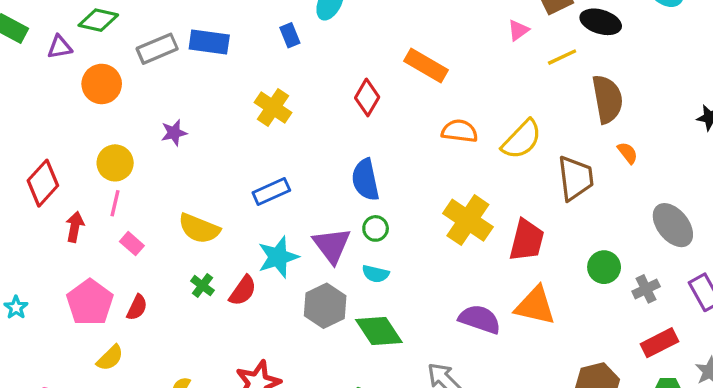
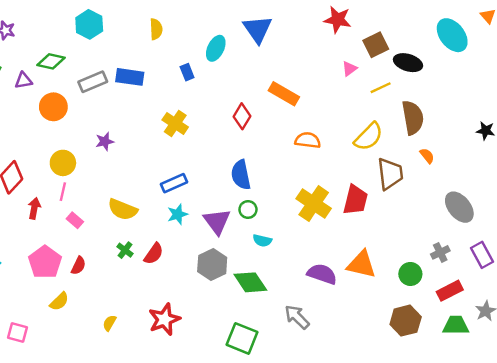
yellow semicircle: (522, 139) -> (369, 137), moved
red trapezoid: (527, 240) -> (355, 200), moved
cyan star: (278, 257) -> (178, 214), moved, size x0.7
green circle: (604, 267) -> (410, 274), moved
cyan semicircle: (376, 274) -> (262, 241), moved

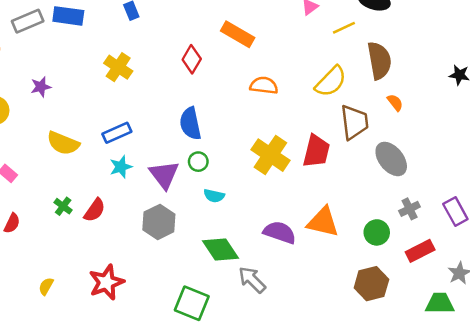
gray ellipse: (459, 207) -> (391, 159), moved
yellow semicircle: (123, 210) -> (63, 143), moved
green diamond: (250, 282) -> (221, 250), moved
green trapezoid: (456, 325) -> (440, 303), moved

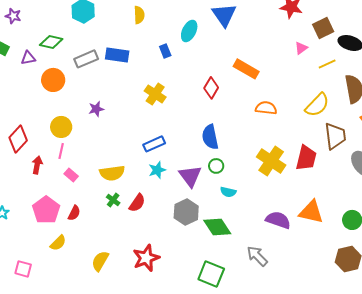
yellow semicircle: (63, 143) -> (112, 173), moved, turned -30
green diamond: (221, 250) -> (217, 227), moved
yellow semicircle: (46, 286) -> (100, 261), size x1.5

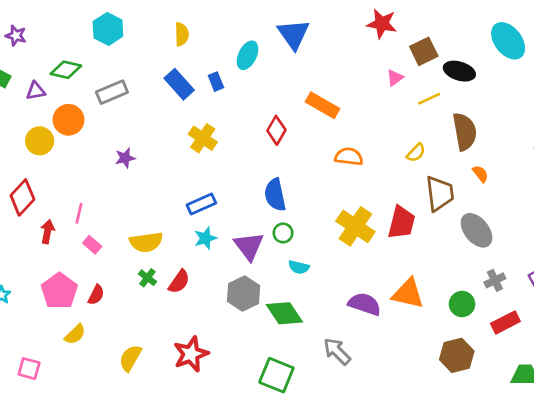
blue rectangle: (117, 55) -> (179, 84), moved, turned 40
yellow semicircle: (317, 105) -> (416, 153), size x0.6
yellow circle: (61, 127) -> (40, 141), moved

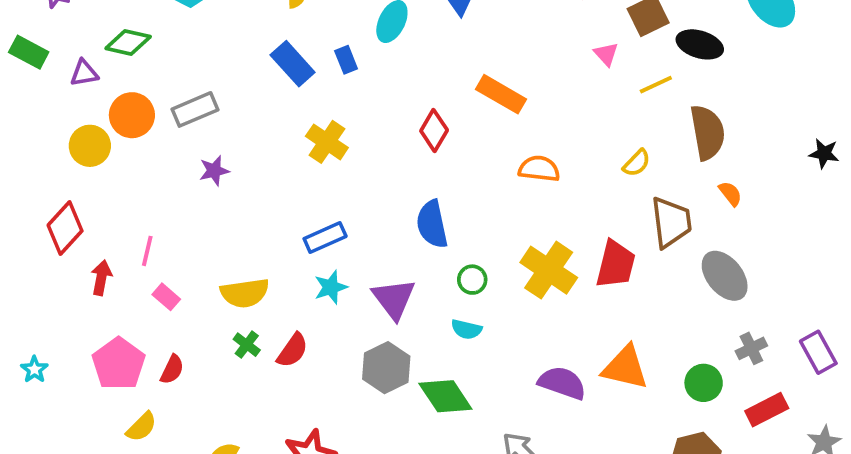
pink triangle: (395, 78) -> (606, 54), turned -36
gray rectangle: (112, 92) -> (195, 109), moved
green circle: (283, 233) -> (472, 280), moved

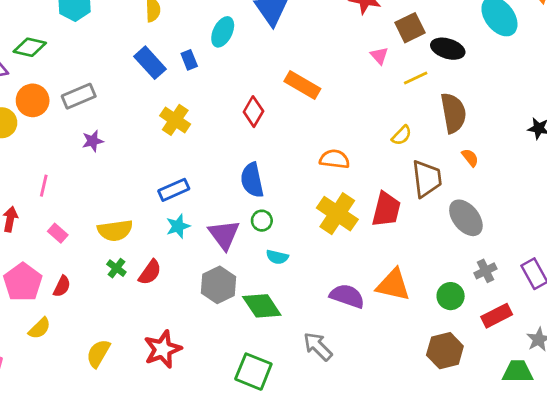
orange semicircle: (539, 169) -> (335, 159), moved
pink line: (147, 251) -> (44, 186), moved
green circle: (472, 280) -> (262, 221), moved

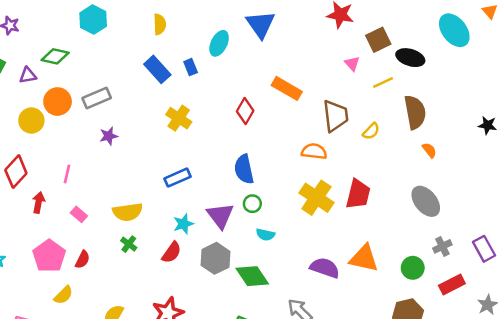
brown trapezoid: (427, 179) -> (335, 116), moved
cyan star: (178, 226) -> (183, 224), moved
red semicircle: (150, 272) -> (172, 252), moved

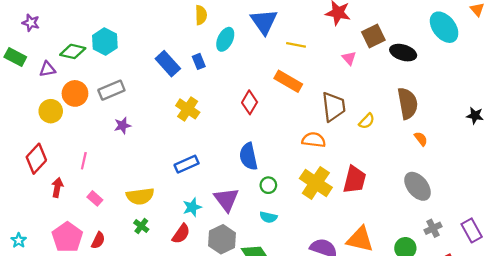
cyan hexagon: (93, 20) -> (105, 42), moved
yellow semicircle: (160, 24) -> (201, 15), moved
yellow line: (383, 83) -> (296, 45), moved, turned 36
green circle: (252, 204) -> (268, 185), moved

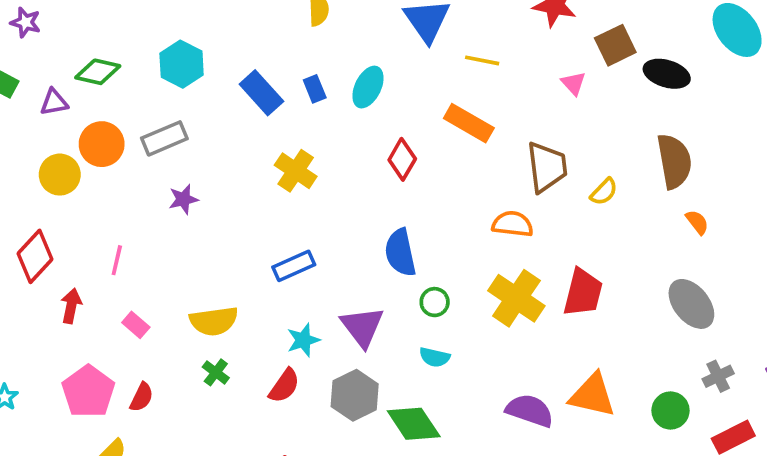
cyan ellipse: (225, 39) -> (368, 87), moved
cyan hexagon: (105, 42) -> (182, 64), moved

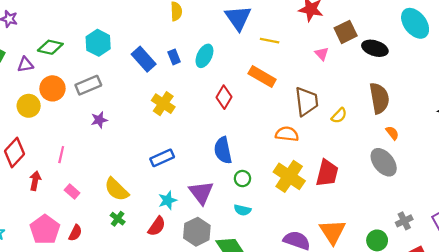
gray ellipse: (691, 304) -> (384, 162), moved
yellow semicircle: (214, 321) -> (117, 189), turned 52
orange triangle: (592, 395) -> (333, 232), turned 44

